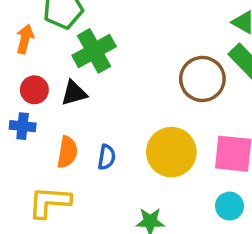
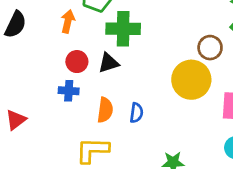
green cross: (94, 51) -> (123, 29), turned 32
brown circle: (202, 79) -> (210, 48), size x0.7
yellow circle: (171, 152) -> (191, 80), moved

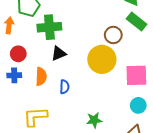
black triangle: (108, 63) -> (59, 53), moved
orange semicircle: (105, 110) -> (41, 76), moved

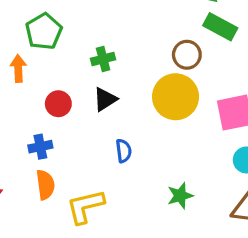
green cross: (49, 27) -> (103, 59), moved, size x0.6
red circle: (18, 54) -> (58, 104), moved
orange semicircle: (41, 76) -> (45, 185), moved

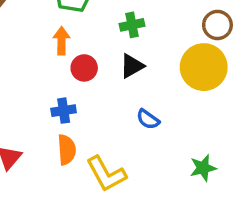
orange arrow: (18, 69) -> (61, 41), moved
blue semicircle: (124, 151) -> (148, 119), turned 130
yellow L-shape: (85, 206) -> (106, 174), turned -108

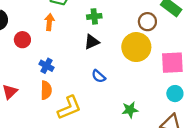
red circle: (84, 68) -> (22, 40), moved
blue cross: (64, 111) -> (47, 66), turned 32
yellow L-shape: (106, 174) -> (69, 108), turned -90

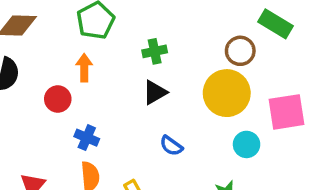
red circle: (22, 40) -> (58, 99), moved
cyan circle: (175, 94) -> (247, 144), moved

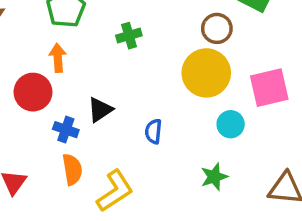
black triangle: (155, 92) -> (100, 110), moved
red circle: (58, 99) -> (33, 92), size x1.4
blue semicircle: (171, 146) -> (153, 131), turned 65

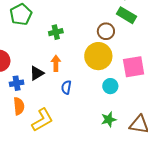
orange arrow: (58, 58) -> (56, 63), moved
blue cross: (66, 130) -> (17, 83), turned -32
green star: (214, 177) -> (109, 119), moved

